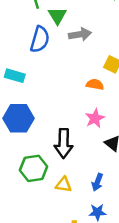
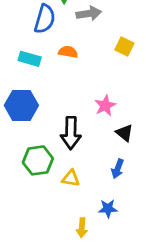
cyan rectangle: (15, 76) -> (30, 59), moved
orange semicircle: (95, 84) -> (68, 52), moved
blue arrow: (97, 182) -> (118, 169), moved

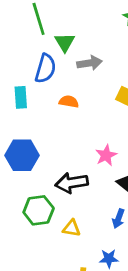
cyan rectangle: (30, 59) -> (21, 97), moved, turned 70
black arrow: (71, 133) -> (72, 183), turned 80

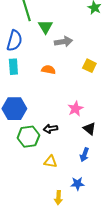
blue semicircle: (45, 68) -> (14, 41), moved
black arrow: (72, 183) -> (50, 129), size x0.6
green hexagon: (39, 210) -> (28, 137), moved

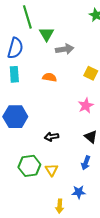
pink star: (75, 109) -> (86, 106), moved
green hexagon: (28, 137) -> (29, 166), moved
yellow triangle: (50, 162) -> (52, 170), turned 48

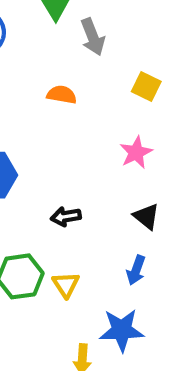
gray arrow: (65, 49) -> (93, 37), turned 78
blue star: (79, 192) -> (122, 330), size x1.5

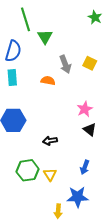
gray arrow: (93, 37) -> (65, 64), moved
yellow square: (146, 86) -> (90, 63), moved
black triangle: (146, 217) -> (90, 130), moved

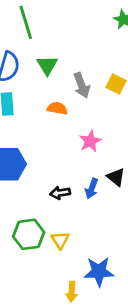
green triangle: (45, 37) -> (47, 65), moved
pink star: (85, 109) -> (90, 141), moved
blue arrow: (85, 167) -> (92, 189), moved

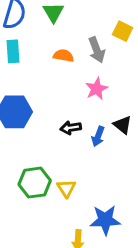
gray arrow: (82, 85) -> (97, 50), moved
black arrow: (60, 193) -> (71, 128), moved

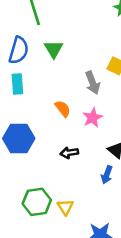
orange semicircle: (63, 56) -> (63, 109), moved, turned 42
blue arrow: (98, 136) -> (107, 175), moved

